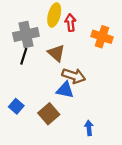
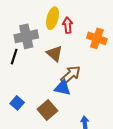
black line: (24, 56) -> (14, 57), moved
brown arrow: (74, 76) -> (71, 75), turned -60

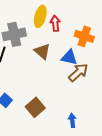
brown arrow: (71, 75) -> (78, 72), moved
blue triangle: (63, 88) -> (69, 57), moved

